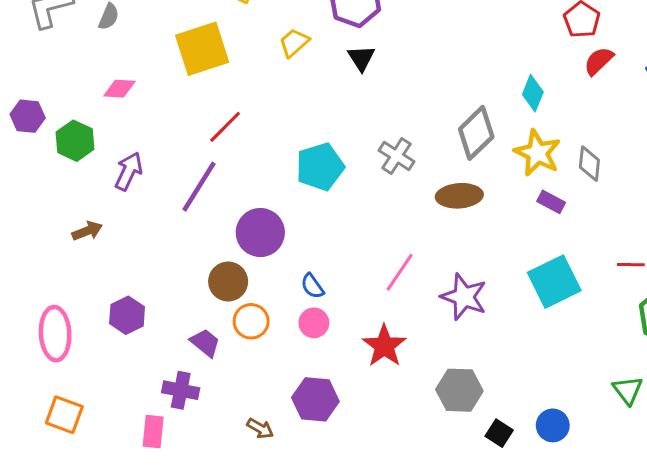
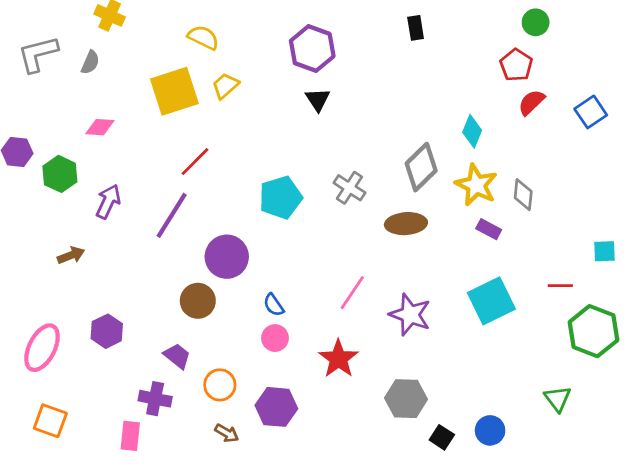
yellow trapezoid: (294, 43) -> (225, 86), moved
orange circle: (251, 321) -> (220, 385), moved
pink ellipse: (55, 334) -> (42, 348), turned 30

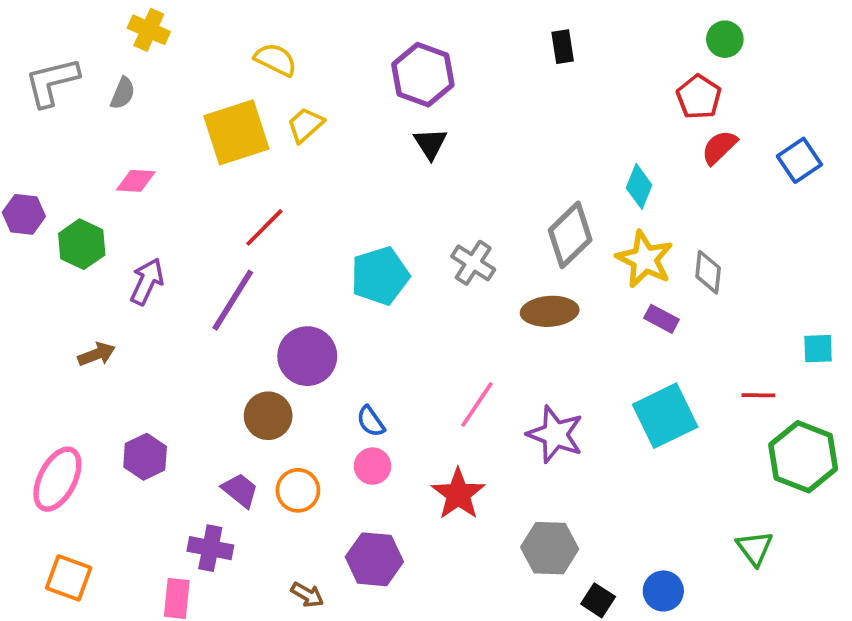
orange circle: (220, 385) -> (298, 490), moved

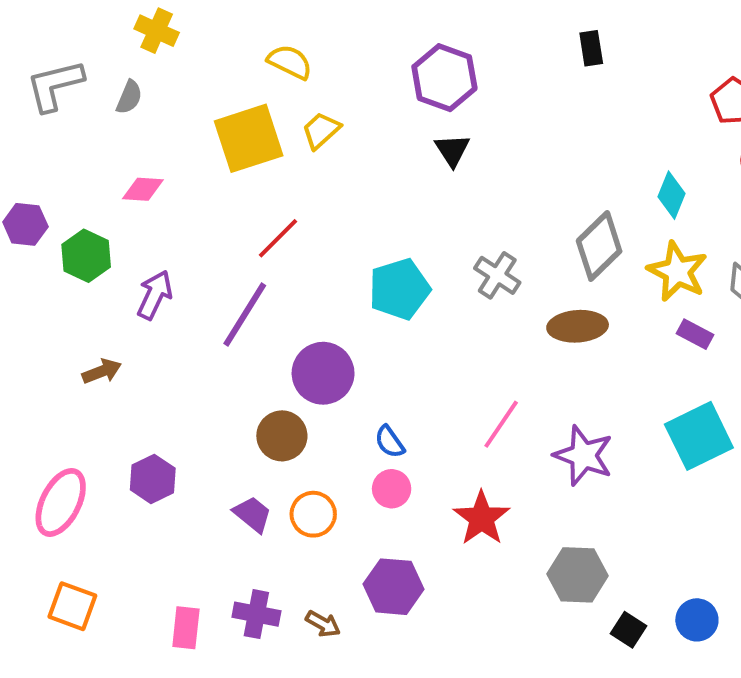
purple cross: (210, 548) -> (256, 614), moved

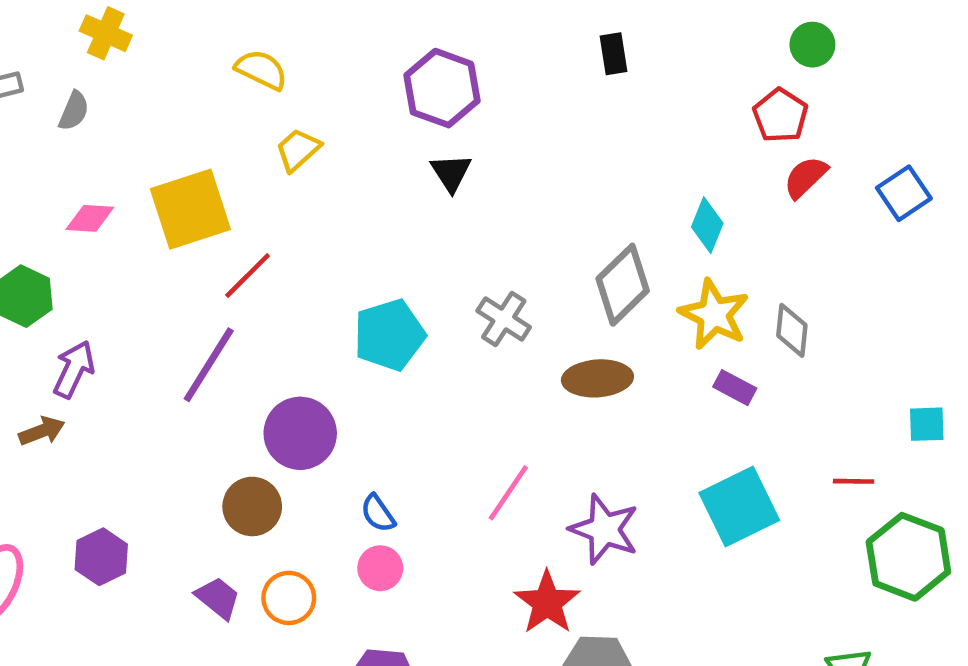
yellow square: (249, 138) -> (190, 209), moved
purple arrow: (155, 295) -> (74, 369), moved
red star: (482, 518) -> (547, 603), moved

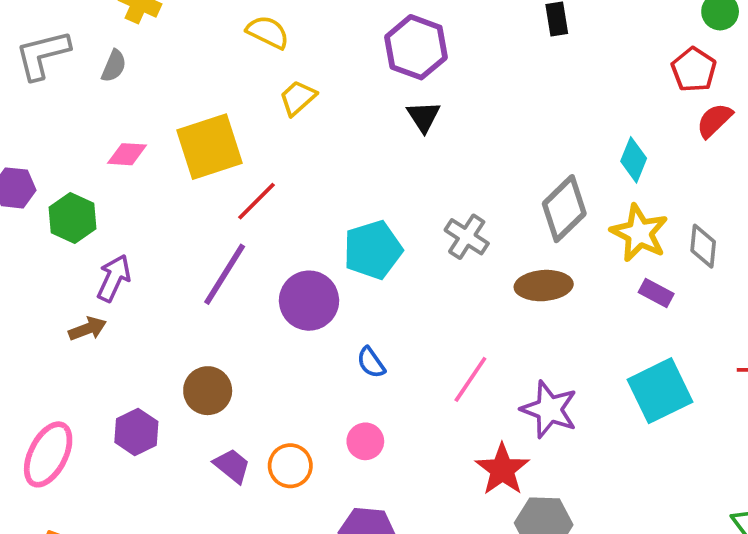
purple circle: (300, 433) -> (309, 301), moved
brown circle: (252, 506) -> (208, 391), moved
blue semicircle: (378, 513) -> (371, 362), moved

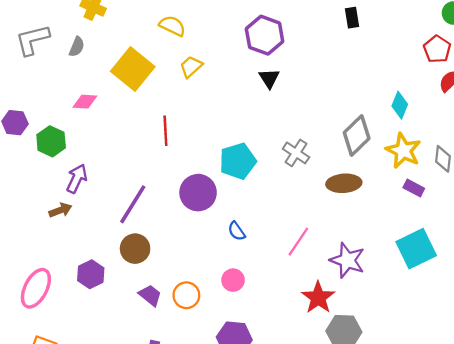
yellow square: (210, 147) -> (133, 69), moved, turned -33
red line: (256, 201) -> (165, 131), turned -48
purple line: (225, 274) -> (133, 204), moved

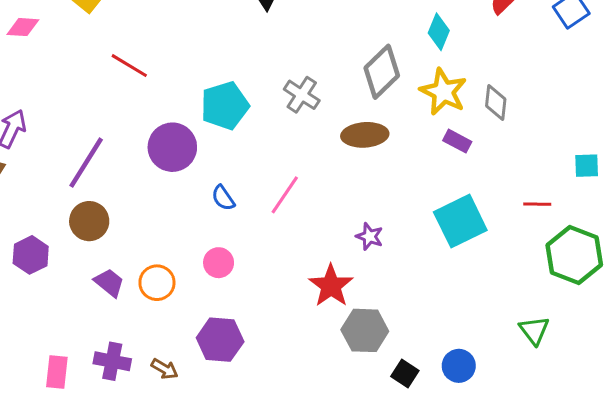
red line: (165, 131) -> (129, 66), turned -56
pink line: (298, 242) -> (285, 195), moved
purple star: (347, 260) -> (369, 236), size x0.6

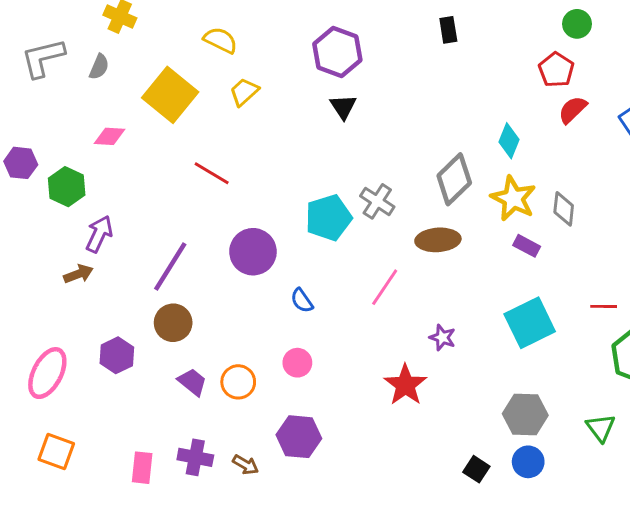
cyan pentagon: (225, 106) -> (328, 218), moved
pink line: (285, 195) -> (385, 287), moved
gray hexagon: (365, 330) -> (525, 414), moved

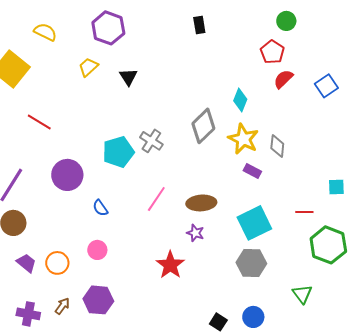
purple hexagon: (337, 52) -> (108, 28), moved
yellow trapezoid: (244, 92) -> (88, 67), moved
brown ellipse: (438, 240) -> (201, 203), moved
gray hexagon: (525, 414) -> (251, 263), moved
brown arrow: (246, 465) -> (62, 306), moved, turned -84

